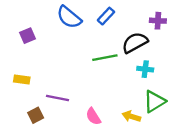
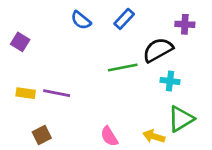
blue semicircle: (69, 17) -> (81, 20), size x0.7
purple square: (28, 36) -> (20, 42), moved, turned -35
purple line: (58, 98) -> (57, 93), moved

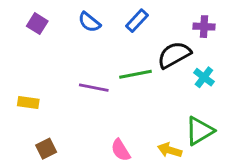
purple square: (20, 42) -> (37, 24), moved
cyan cross: (170, 81) -> (204, 77), moved, turned 30
purple line: (57, 93) -> (94, 88), moved

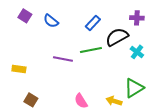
blue rectangle: (137, 21) -> (93, 23), moved
blue semicircle: (89, 22) -> (51, 21), moved
brown square: (46, 149) -> (31, 100), turned -32

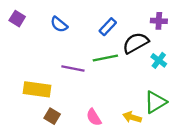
purple square: (25, 16) -> (17, 19), moved
yellow rectangle: (19, 69) -> (37, 89), moved, size x1.6
brown square: (31, 100) -> (52, 116), moved

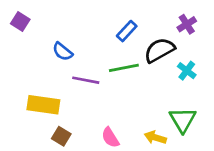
purple cross: (159, 21) -> (187, 24), turned -35
blue semicircle: (59, 24) -> (63, 52), moved
green triangle: (155, 102) -> (183, 120), turned -30

